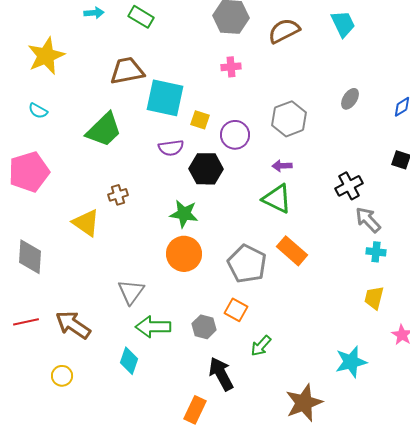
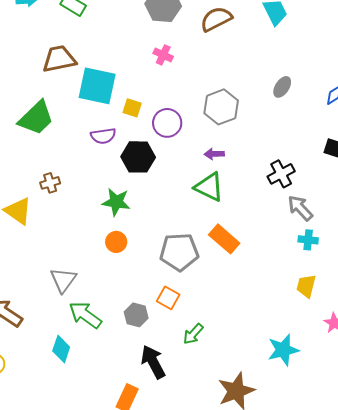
pink cross: (231, 67) -> (163, 55), turned 30
orange circle: (184, 254) -> (116, 242), size x0.6
gray pentagon: (247, 264) -> (179, 252), turned -30
green arrow: (153, 327) -> (85, 315), turned 36

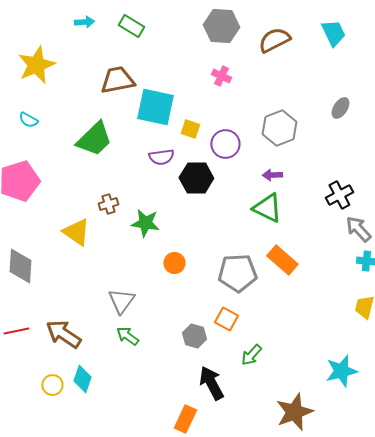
green star: (116, 202) -> (145, 223), moved
green arrow: (85, 315) -> (127, 336), moved, size x0.7
cyan diamond: (61, 349) -> (82, 379), moved

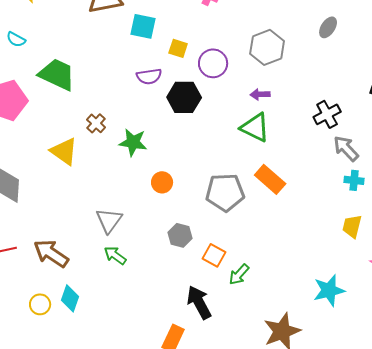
cyan square: (155, 107) -> (143, 26), size x0.7
green trapezoid: (94, 139) -> (57, 74), moved, turned -111
brown cross: (108, 204) -> (96, 123), turned -30
orange square: (226, 319) -> (214, 255), moved
gray hexagon: (194, 336) -> (180, 235), moved

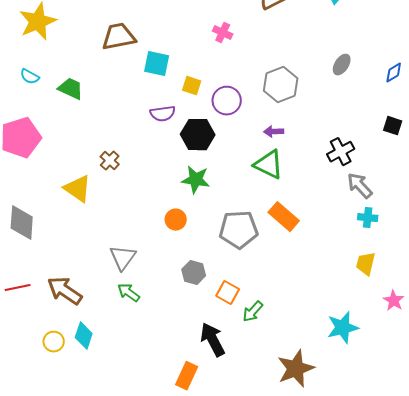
green trapezoid: (57, 74) -> (71, 89), moved, size x0.7
green star: (133, 142) -> (196, 180), moved

